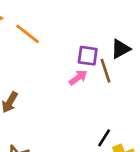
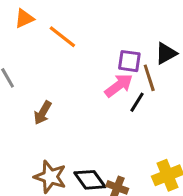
pink arrow: (78, 78) -> (119, 85), size x1.4
black line: (104, 138) -> (137, 102), moved

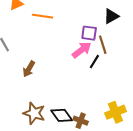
orange line: (62, 37) -> (43, 16), turned -30
black triangle: (166, 53) -> (111, 16), moved

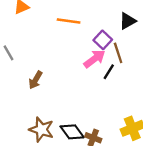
orange line: (43, 16) -> (69, 21), moved
purple square: (89, 33) -> (103, 40), turned 35

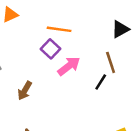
purple square: (103, 40) -> (50, 49), moved
pink arrow: (95, 59) -> (69, 66), moved

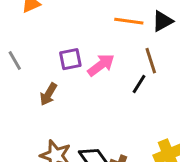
orange line: (59, 29) -> (129, 21), moved
purple square: (50, 49) -> (70, 59), moved, turned 36

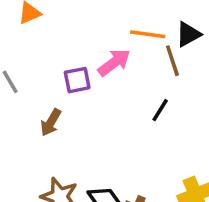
brown line: (151, 61) -> (172, 61), moved
pink arrow: (101, 65) -> (114, 62), moved

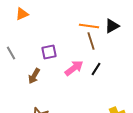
brown line: (172, 61) -> (91, 41), moved
pink arrow: (114, 62) -> (74, 68), moved

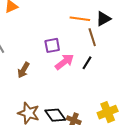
brown line: (91, 41) -> (92, 37), moved
purple square: (49, 52) -> (52, 45), moved

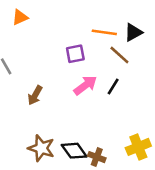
brown line: (92, 37) -> (119, 55), turned -30
purple square: (52, 45) -> (75, 54), moved

